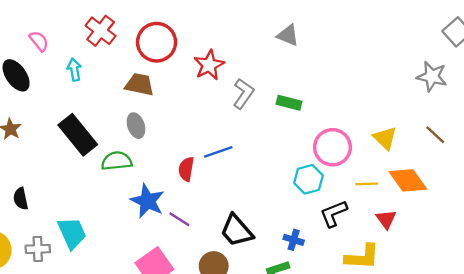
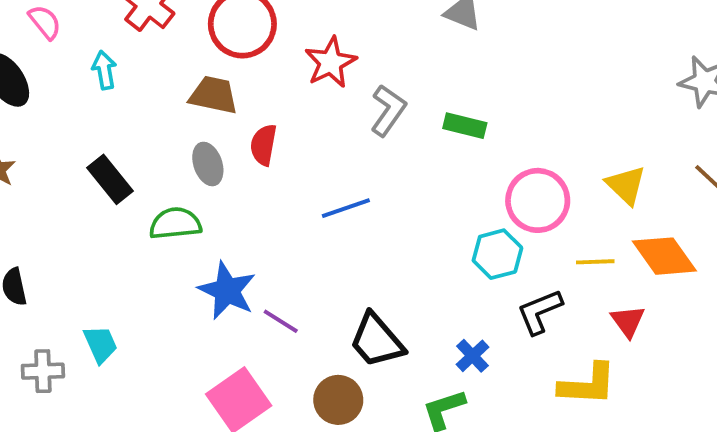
black rectangle: (78, 135) -> (110, 179), size x0.7
red semicircle: (186, 169) -> (263, 145), moved
cyan trapezoid: (72, 233) -> (100, 344), size x0.7
blue cross: (294, 240) -> (473, 356), turned 30

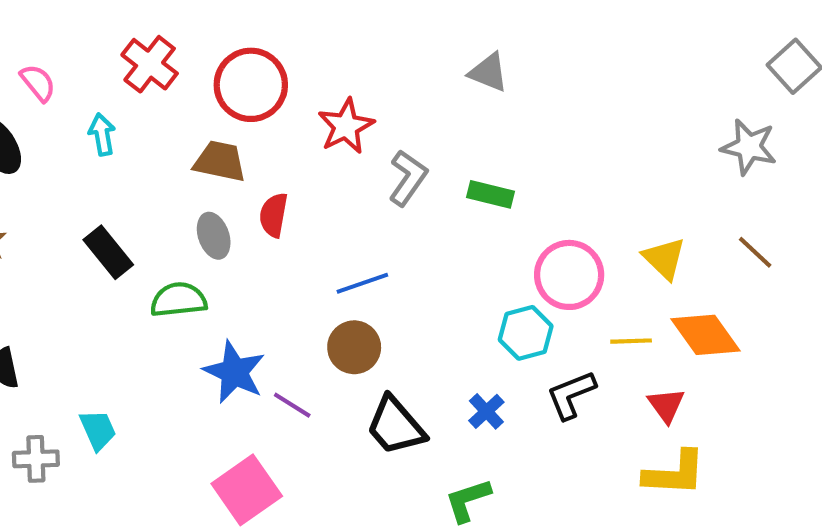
blue cross: (473, 356) -> (486, 411), moved
yellow L-shape: (588, 385) -> (674, 473), moved
brown circle: (338, 400) -> (354, 347), moved

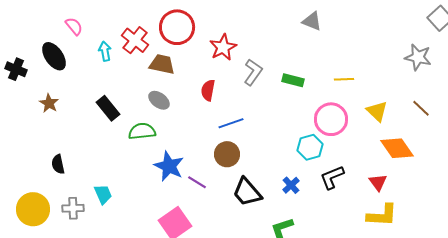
red cross: (150, 64) -> (135, 40), moved
gray triangle: (488, 72) -> (312, 21), moved
red semicircle: (274, 215) -> (208, 90), moved
gray ellipse: (214, 236) -> (159, 100), turned -35
yellow line: (631, 341) -> (344, 79), moved

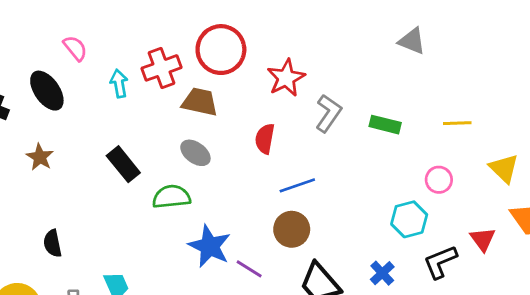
red cross: (135, 40) -> (162, 68), turned 32
pink circle: (331, 119) -> (439, 180), size x0.6
red triangle: (378, 182) -> (483, 239), moved

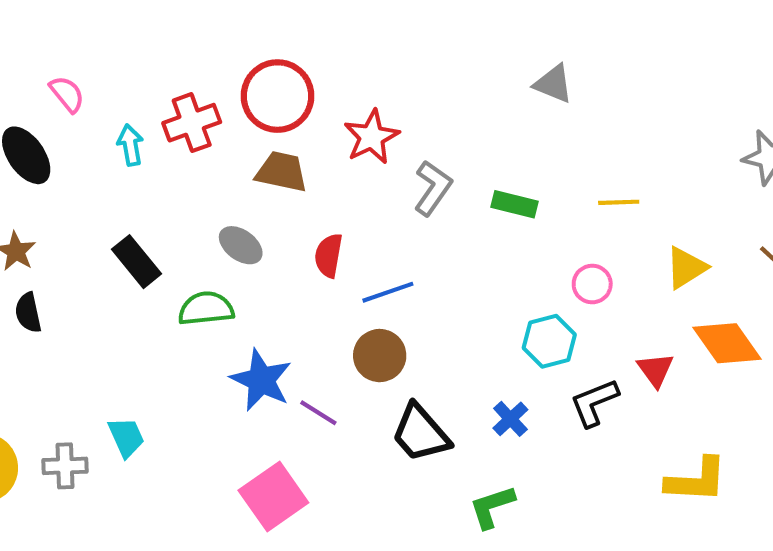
brown trapezoid: (200, 102) -> (282, 172), moved
red semicircle: (265, 139) -> (329, 255), moved
yellow triangle: (504, 168) -> (686, 268), turned 44
black semicircle: (53, 243) -> (28, 313), moved

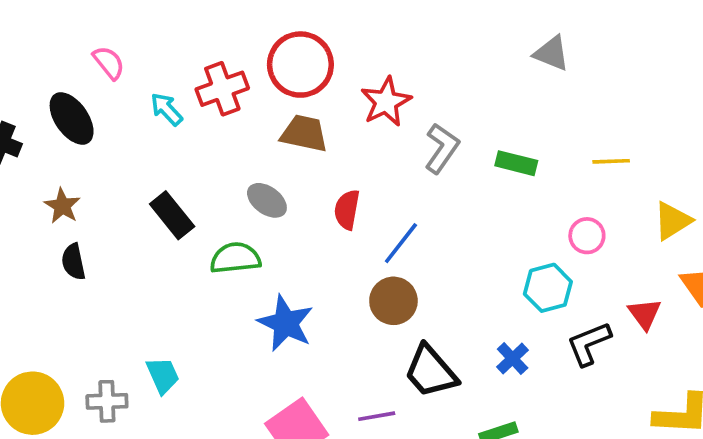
cyan arrow: (130, 145) -> (166, 109), turned -33
blue line: (388, 292) -> (401, 243), turned -33
purple line: (318, 413) -> (377, 416), moved, turned -42

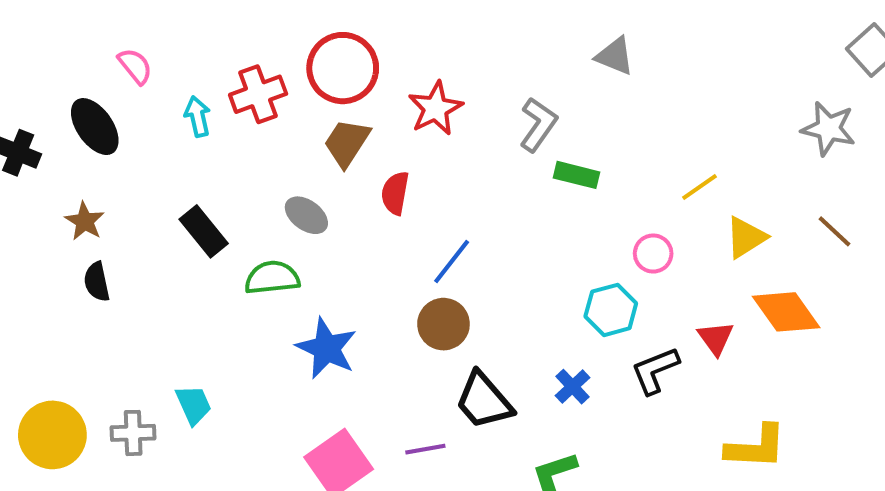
cyan arrow: (166, 109) -> (198, 116), turned 30
brown trapezoid: (304, 133) -> (347, 143), turned -69
gray L-shape: (442, 148) -> (538, 125), moved
yellow line: (611, 161) -> (699, 187), moved, turned -33
red semicircle: (347, 210) -> (395, 193), moved

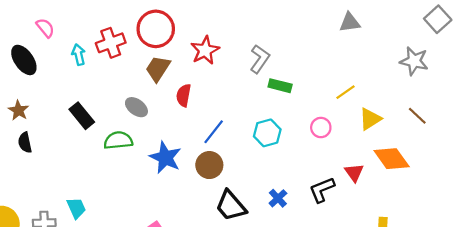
gray triangle: (615, 56) -> (350, 22), moved, turned -30
cyan hexagon: (611, 310) -> (267, 133), moved
blue star: (327, 348) -> (165, 158), moved

